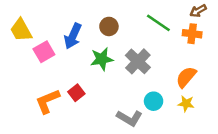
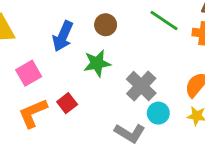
pink square: (44, 52) -> (29, 73), moved
gray cross: (138, 61) -> (141, 86), moved

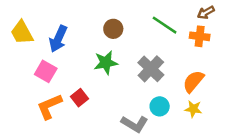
blue arrow: (63, 36) -> (58, 39), moved
pink square: (29, 73) -> (46, 71), turned -30
gray cross: (141, 86) -> (151, 69), moved

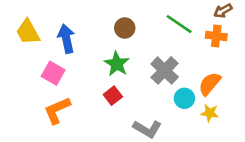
blue arrow: (58, 39) -> (66, 39), turned 144
green star: (106, 63) -> (117, 64), turned -30
red square: (79, 98) -> (113, 96), moved
cyan circle: (160, 106) -> (184, 98), moved

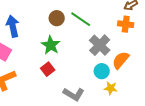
green line: (179, 24) -> (81, 19), moved
gray cross: (165, 70) -> (100, 45), moved
yellow star: (210, 113) -> (111, 88), moved

